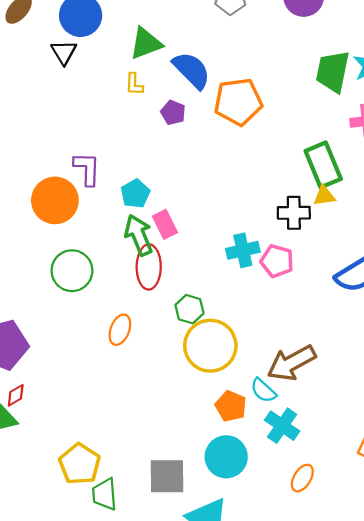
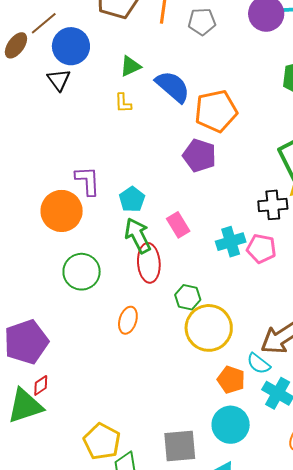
green triangle: (146, 43) -> (130, 66), size x0.7
purple pentagon: (173, 113) -> (199, 156), moved, size x1.5
pink rectangle: (165, 224) -> (178, 225), moved

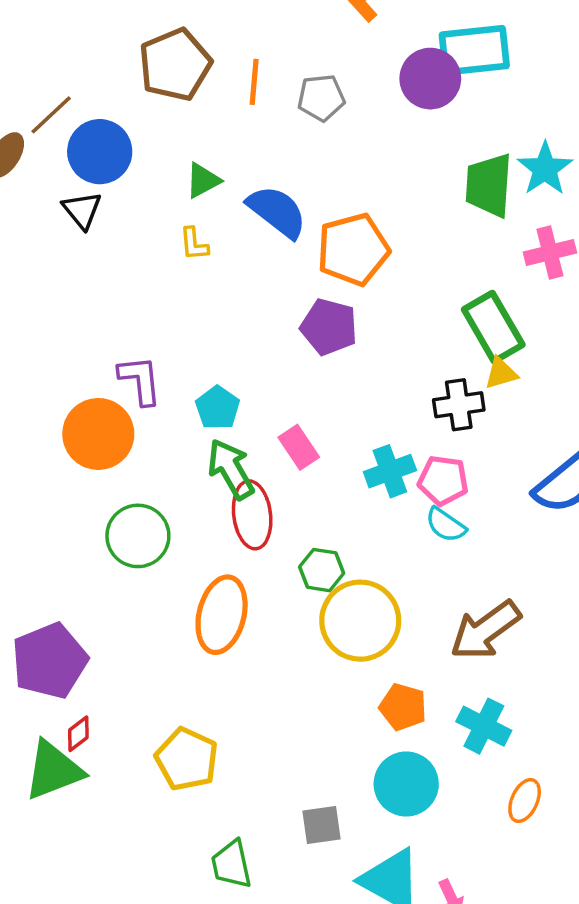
orange ellipse: (128, 320) -> (222, 615), size x1.6
cyan semicircle: (259, 364) -> (446, 525), moved
yellow pentagon: (102, 441) -> (187, 759), moved
gray square: (180, 446) -> (321, 825), size x0.7

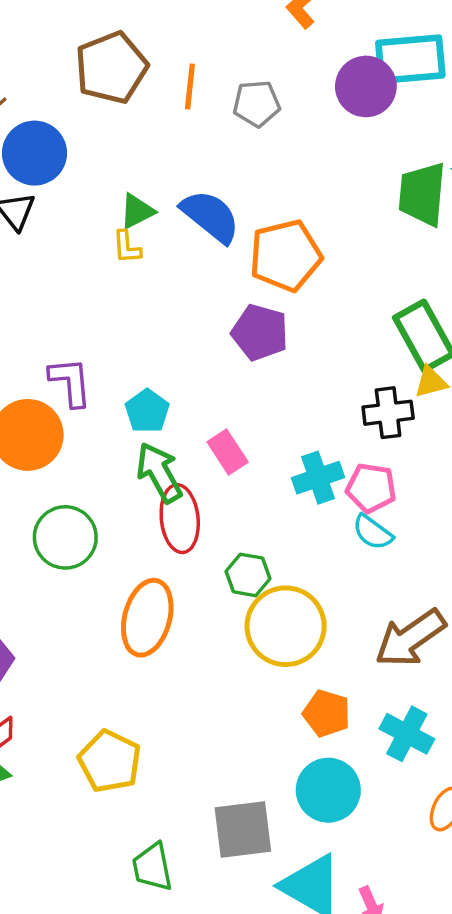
green triangle: (203, 180) -> (137, 211), moved
gray square: (321, 825) -> (243, 829), size x1.5

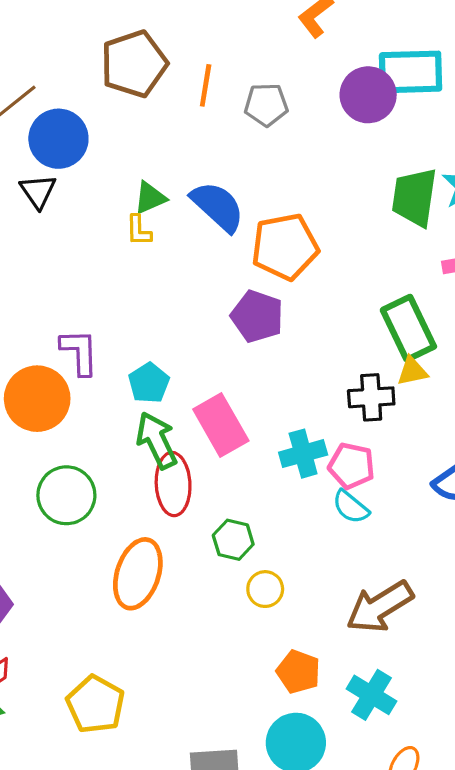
pink rectangle: (228, 452) -> (221, 425), size x1.5
yellow circle: (286, 626) -> (265, 589), size x0.5

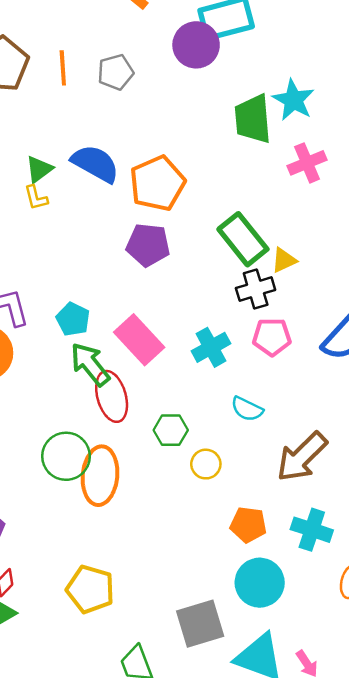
green rectangle: (408, 328) -> (243, 239), moved
pink pentagon: (351, 466) -> (272, 337), moved
green circle: (66, 495) -> (66, 456), moved
cyan semicircle: (351, 507) -> (247, 409), moved

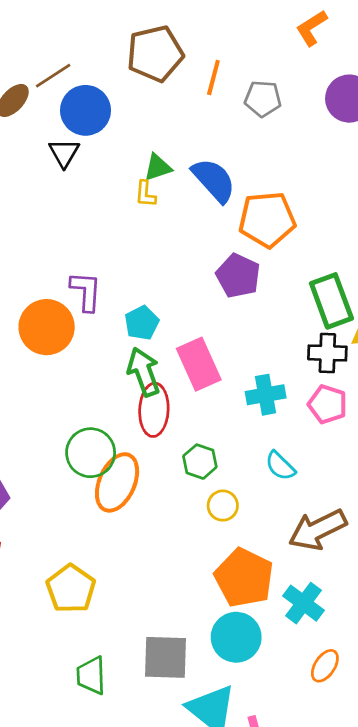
orange pentagon: (248, 525) -> (244, 578), size x1.6

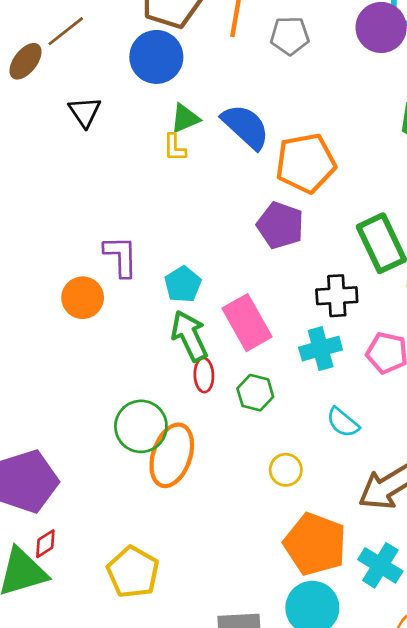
blue circle: (86, 110) -> (156, 57), moved
orange circle: (47, 327) -> (83, 298), size x0.7
black cross: (327, 353) -> (337, 296), moved
red ellipse: (154, 410) -> (204, 375), size x0.6
green hexagon: (200, 462) -> (255, 393), moved

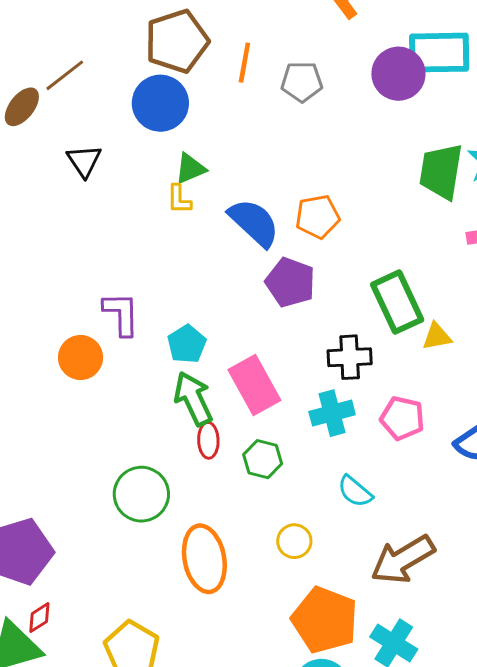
blue semicircle: (246, 127) -> (254, 223), moved
orange pentagon: (306, 163) -> (318, 217), size x0.7
orange ellipse: (172, 455) -> (204, 559), moved, turned -30

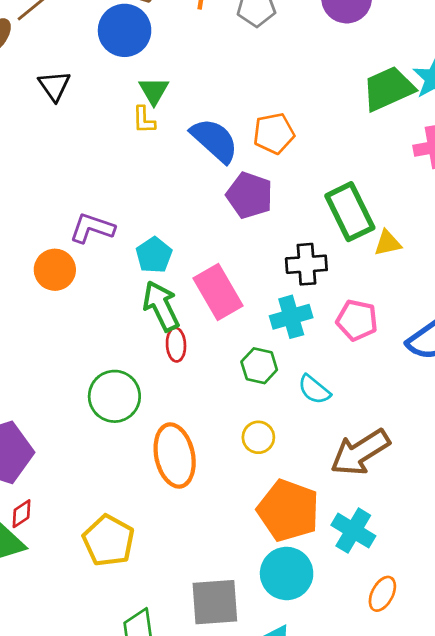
green triangle: (190, 168) -> (154, 91), turned -36
green trapezoid: (441, 171) -> (388, 89), turned 58
purple L-shape: (121, 314) -> (92, 228), turned -69
green hexagon: (263, 459) -> (259, 366), moved

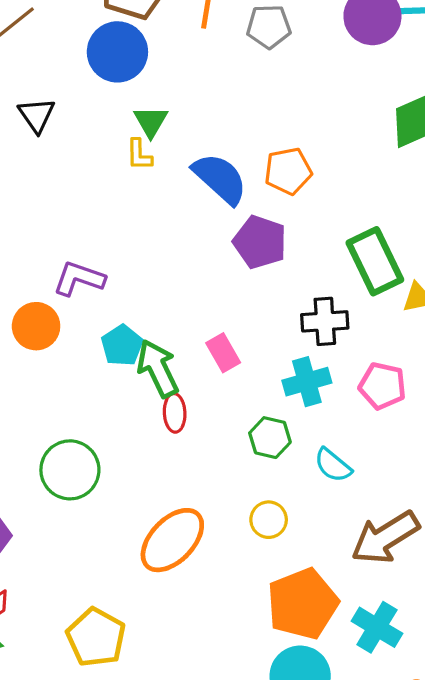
cyan pentagon: (154, 255) -> (122, 345), moved
pink rectangle: (218, 292) -> (223, 353), size x0.6
green circle: (114, 396) -> (70, 470), moved
orange ellipse: (175, 456) -> (172, 540), turned 56
orange pentagon: (288, 510) -> (303, 604), turned 30

